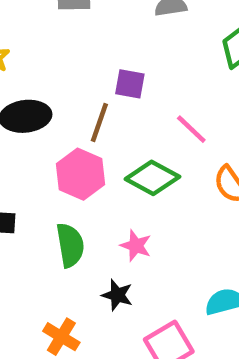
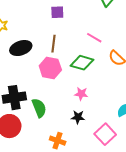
purple square: (130, 84) -> (57, 12), moved
green semicircle: (70, 245) -> (39, 108), moved

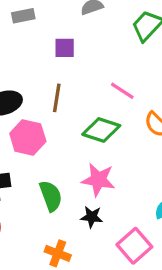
pink hexagon: (50, 68) -> (28, 137), moved
pink star: (81, 94) -> (98, 180), size x1.5
green semicircle: (39, 108) -> (51, 196), moved

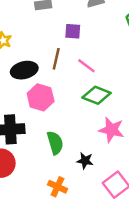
pink line: (122, 91) -> (86, 66), moved
brown line: (57, 98) -> (56, 59), moved
pink star: (98, 180) -> (111, 130), moved

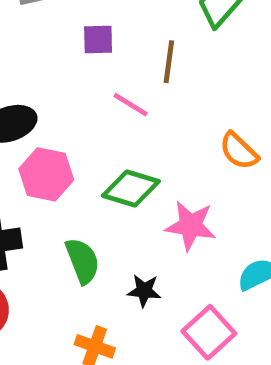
brown line: (56, 59) -> (169, 62), moved
green diamond: (97, 95) -> (131, 188), moved

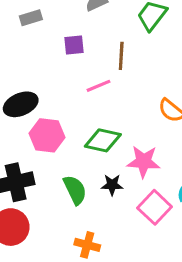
pink line: (131, 105) -> (99, 86), turned -50
black star: (144, 291) -> (112, 185), moved
pink square: (209, 332) -> (155, 207), moved

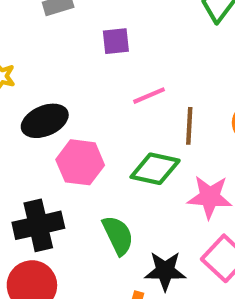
brown line: (121, 56) -> (189, 126), moved
black star: (112, 185) -> (165, 271), moved, size x1.4

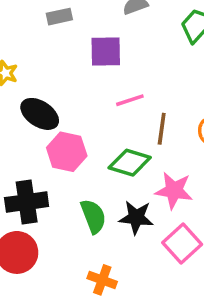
purple square: (116, 41) -> (106, 52), size x1.4
black ellipse: (45, 121) -> (40, 114), turned 51
black star: (165, 271) -> (136, 217), moved

